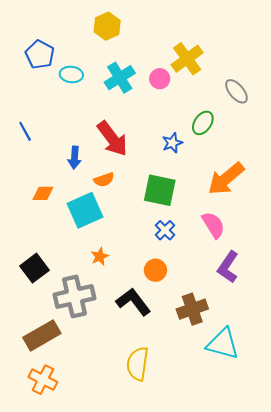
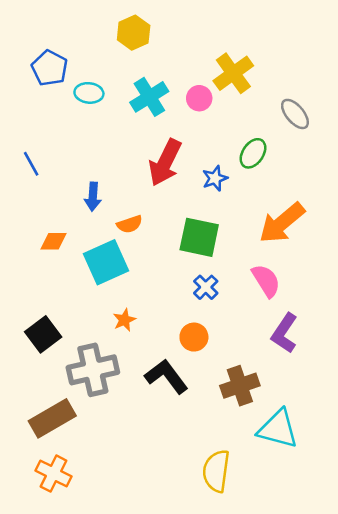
red arrow: (112, 139) -> (165, 163), moved, turned 63
yellow semicircle: (138, 364) -> (216, 471), moved

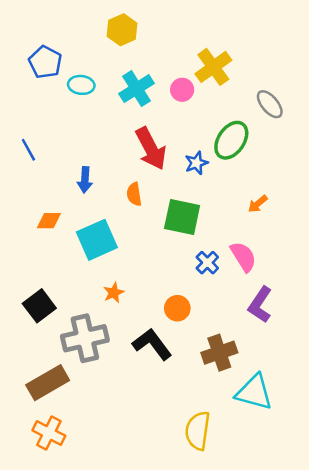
green ellipse: (253, 153) -> (231, 140), size x1.4
red arrow: (165, 163) -> (151, 149), turned -54
orange arrow: (282, 223) -> (258, 204), size x0.5
orange semicircle: (130, 224) -> (134, 194), moved, turned 100
blue cross: (206, 287) -> (207, 263), moved

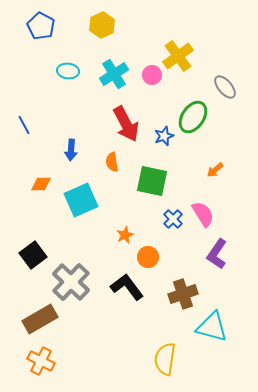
blue pentagon: (45, 62) -> (41, 26), moved
orange star: (114, 293) -> (125, 235), moved
gray cross: (85, 338) -> (71, 282), turned -33

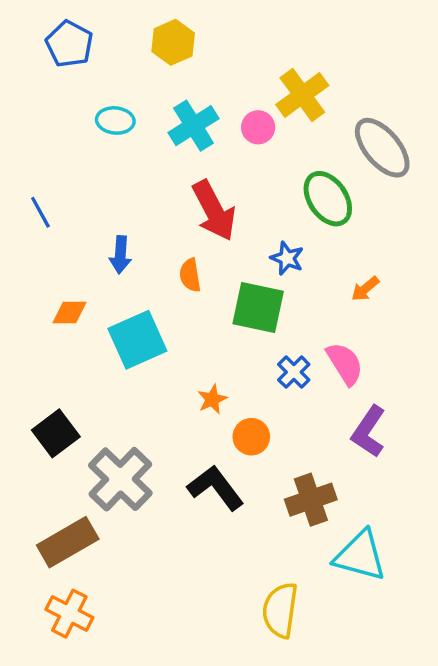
gray ellipse: (225, 87) -> (382, 148), size x1.5
green ellipse: (193, 117) -> (328, 199), turned -68
blue star: (164, 136) -> (287, 258), moved, turned -30

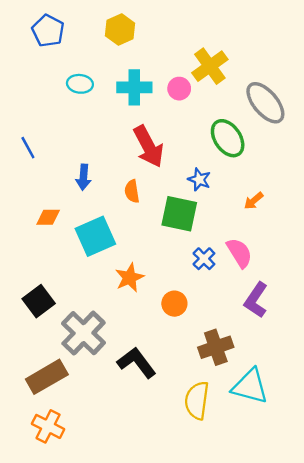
cyan cross: (193, 126) -> (134, 87), turned 32
orange star: (212, 399) -> (130, 278), moved, size x1.4
black L-shape: (216, 488) -> (137, 363), moved
yellow semicircle: (280, 610) -> (197, 400), moved

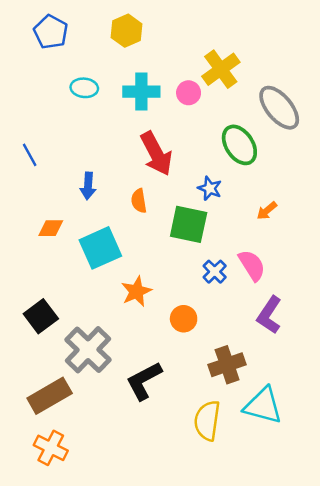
black L-shape: (137, 363) -> (144, 381), turned -81

